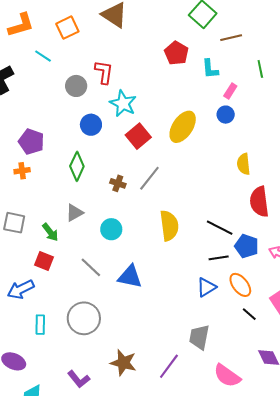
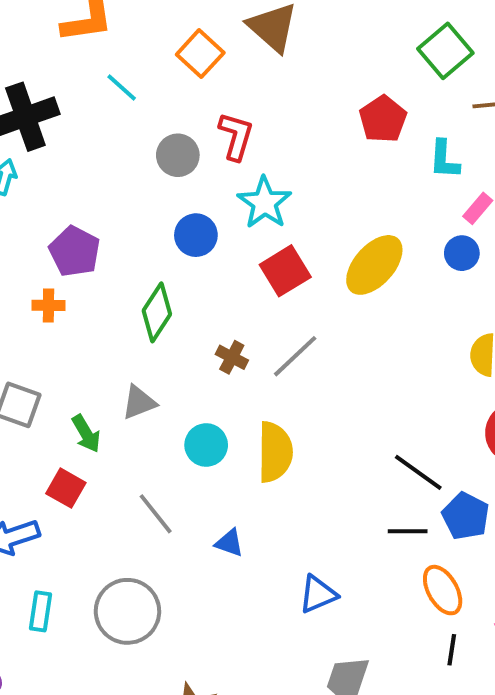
orange square: (67, 28) -> (200, 54), moved, turned -30
yellow semicircle: (169, 226) -> (275, 452), moved
blue triangle: (130, 277) -> (229, 543), size x0.6
blue triangle: (206, 287) -> (318, 594), moved
black line: (249, 314) -> (452, 650), turned 49

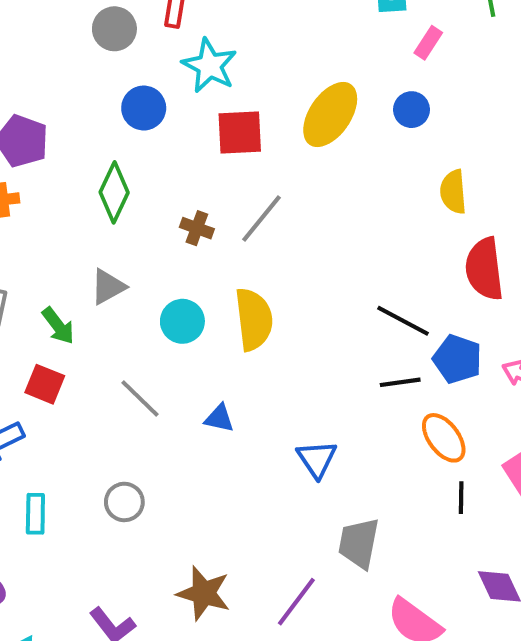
blue circle: (462, 253) -> (411, 110), moved
red square: (285, 271) -> (240, 132), turned 36
blue triangle: (318, 594) -> (317, 459), turned -33
gray circle: (127, 611) -> (124, 502), size x0.6

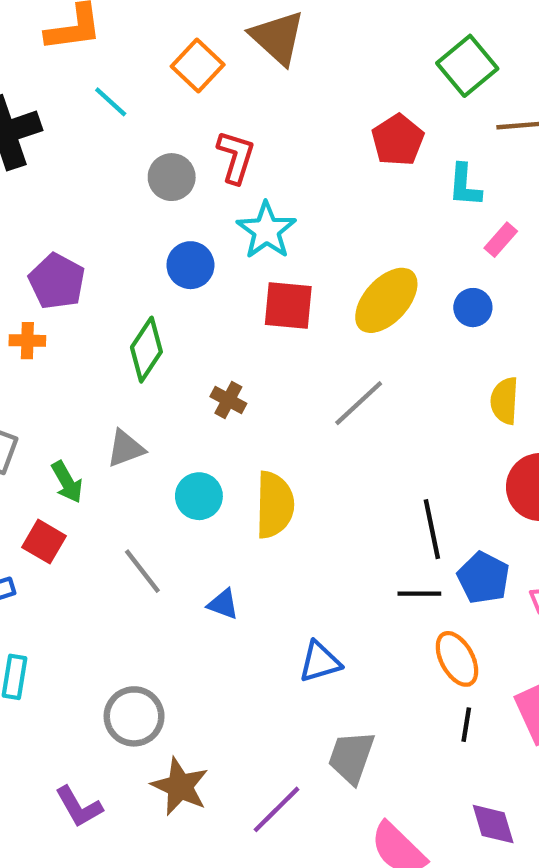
gray line: (261, 218) -> (359, 403), moved
black line: (403, 321) -> (432, 529), turned 42
blue triangle: (317, 459) -> (320, 662), turned 39
gray circle: (124, 502) -> (134, 716), moved, size x1.4

